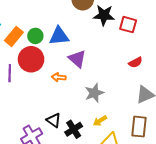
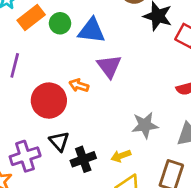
red circle: (31, 59) -> (49, 101), moved
gray star: (94, 93) -> (145, 125), moved

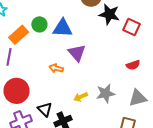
orange rectangle: (31, 18) -> (19, 35), moved
red circle: (49, 101) -> (17, 91), moved
yellow arrow: (121, 156) -> (81, 97), moved

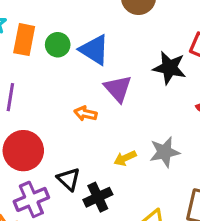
black star: (109, 14) -> (169, 68), moved
blue triangle: (63, 28) -> (94, 50), turned 30
orange rectangle: (19, 35) -> (24, 40), moved, turned -36

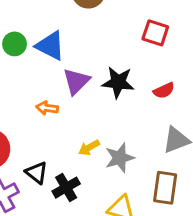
black star: (169, 68) -> (118, 82), moved
purple triangle: (118, 89) -> (76, 81), turned 32
gray star: (164, 152) -> (120, 158), moved

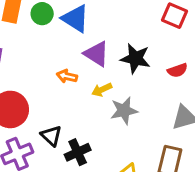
purple triangle: (76, 81) -> (96, 54), turned -48
yellow arrow: (89, 148) -> (102, 90), moved
gray star: (120, 158) -> (124, 111), moved

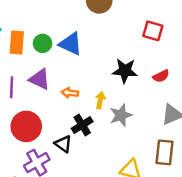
purple triangle: (96, 54) -> (40, 79), moved
yellow arrow: (102, 90) -> (100, 100), turned 133
black cross: (78, 152) -> (82, 125), moved

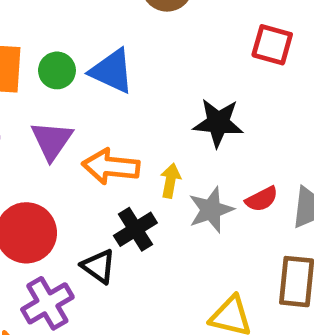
red semicircle: (161, 76) -> (262, 199), moved
purple triangle: (40, 79) -> (52, 140), turned 40
orange arrow: (70, 93) -> (111, 167), size x1.6

